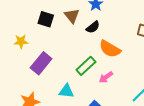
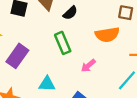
orange semicircle: (110, 49) -> (107, 35), moved, turned -35
green rectangle: (86, 66) -> (63, 43), moved, turned -66

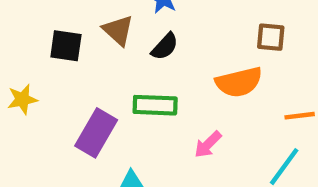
green rectangle: (63, 43) -> (155, 105), turned -60
purple rectangle: (17, 56) -> (96, 133), moved

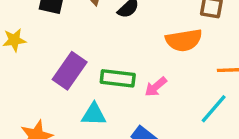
green rectangle: (155, 105) -> (118, 78), moved

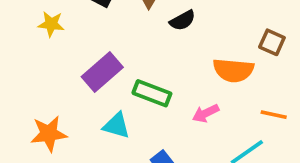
pink arrow: (156, 87) -> (206, 113), moved

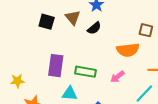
yellow star: (51, 24) -> (17, 81), moved
purple rectangle: (102, 72) -> (56, 66), turned -30

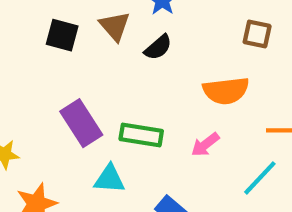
brown square: (146, 30) -> (257, 34), moved
purple rectangle: (56, 66) -> (81, 123), turned -40

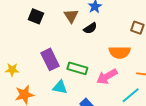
black square: (62, 35) -> (36, 16), moved
pink arrow: (205, 145) -> (107, 77), size x1.5

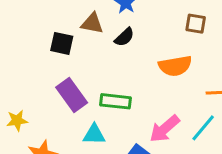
black square: (36, 16) -> (62, 43), moved
brown triangle: (71, 16) -> (92, 23), turned -35
pink arrow: (107, 77) -> (165, 129), moved

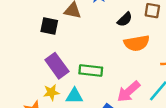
black semicircle: (124, 37) -> (125, 19), moved
yellow star: (17, 121) -> (51, 92), moved

